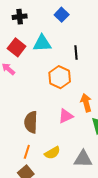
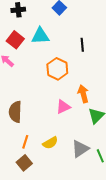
black line: (76, 53) -> (82, 45), moved
brown semicircle: (31, 122) -> (15, 112), moved
gray triangle: (83, 159) -> (80, 149), turned -36

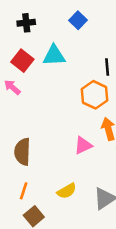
orange hexagon: (57, 69) -> (94, 95), moved
orange line: (25, 142) -> (24, 191), moved

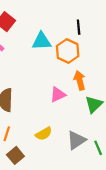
cyan triangle: (54, 56) -> (42, 41), moved

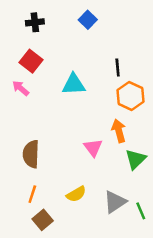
orange hexagon: (68, 51) -> (130, 96), moved
pink triangle: (58, 95) -> (93, 148), turned -42

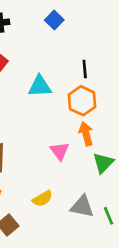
orange hexagon: (130, 96) -> (82, 101), moved
gray triangle: (115, 202) -> (82, 206), turned 45

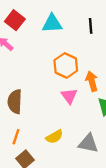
cyan triangle: (40, 86) -> (52, 24), moved
orange hexagon: (82, 101) -> (66, 65), moved

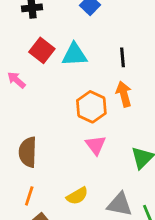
red square: (15, 20) -> (42, 50), moved
orange arrow: (92, 81) -> (124, 94), moved

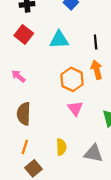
red square: (42, 50) -> (24, 34), moved
pink arrow: (16, 80) -> (18, 76), moved
yellow semicircle: (77, 196) -> (61, 147), turned -63

